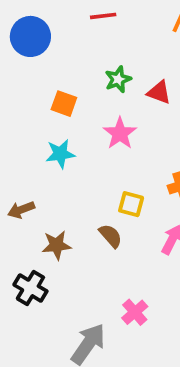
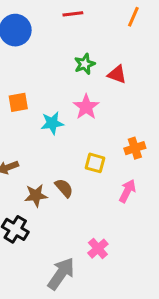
orange square: (64, 104) -> (18, 102), moved, turned -30
cyan star: (60, 154) -> (52, 123), moved
brown semicircle: (111, 236) -> (64, 188), moved

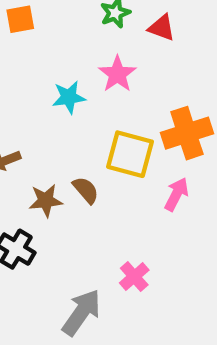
orange square: (18, 102) -> (20, 19), moved
orange cross: (135, 148) -> (187, 133), size x1.6
yellow square: (95, 163) -> (130, 154), size x1.6

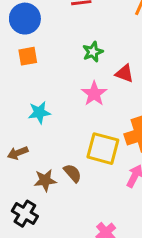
red triangle: (162, 28) -> (125, 73), moved
cyan star: (69, 97) -> (39, 112), moved

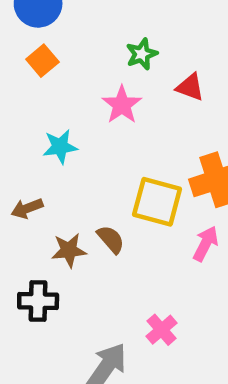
orange square: (28, 56) -> (42, 61), turned -30
pink star: (94, 94) -> (122, 105), moved
black cross: (25, 214) -> (38, 301), turned -30

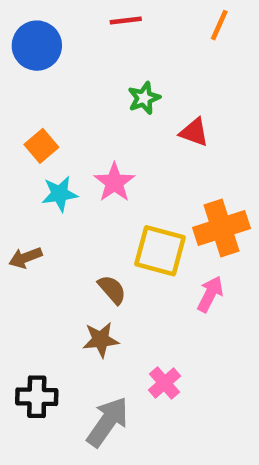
orange square: (42, 61) -> (41, 146), moved
pink star: (122, 105) -> (114, 182), moved
brown star: (69, 250) -> (101, 340), moved
black cross: (38, 301) -> (37, 397), moved

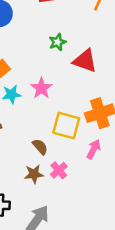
red triangle: (194, 132) -> (85, 61), size x1.5
pink cross: (165, 383) -> (59, 170), moved

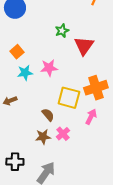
red triangle: (85, 61) -> (84, 46), turned 45
pink star: (41, 88) -> (49, 68), turned 30

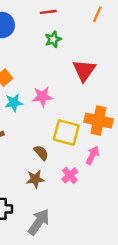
green star: (62, 31) -> (53, 39), moved
orange cross: (96, 88) -> (98, 121), turned 30
pink cross: (63, 134) -> (70, 175), moved

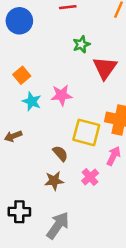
green star: (53, 39) -> (81, 44), moved
cyan star: (14, 103) -> (32, 101), turned 30

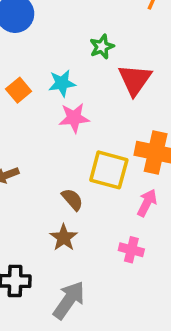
cyan star: (32, 101) -> (62, 83), moved, turned -30
pink cross: (90, 177) -> (131, 250), moved, turned -35
brown star: (54, 181) -> (64, 238), turned -30

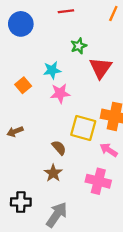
orange square: (19, 90) -> (23, 85), moved
pink arrow: (147, 203) -> (109, 150), turned -84
pink cross: (131, 250) -> (98, 181), size x1.5

